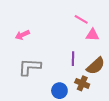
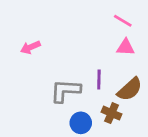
pink line: (81, 19) -> (123, 21), moved
gray L-shape: (30, 67) -> (65, 91), moved

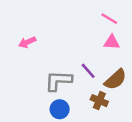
purple line: (99, 79) -> (88, 71), turned -42
blue circle: (81, 123) -> (60, 109), moved

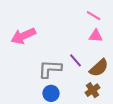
pink arrow: (27, 42) -> (23, 36), size x1.6
brown cross: (99, 101) -> (93, 90), moved, turned 32

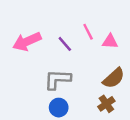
pink line: (94, 16) -> (88, 32), moved, turned 32
purple line: (75, 60) -> (65, 44), moved

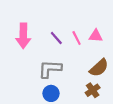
pink line: (88, 32) -> (77, 38), moved
pink arrow: (27, 41) -> (23, 36), turned -65

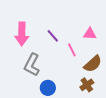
pink line: (77, 38) -> (72, 50), moved
gray L-shape: (50, 69) -> (32, 65), moved, turned -65

